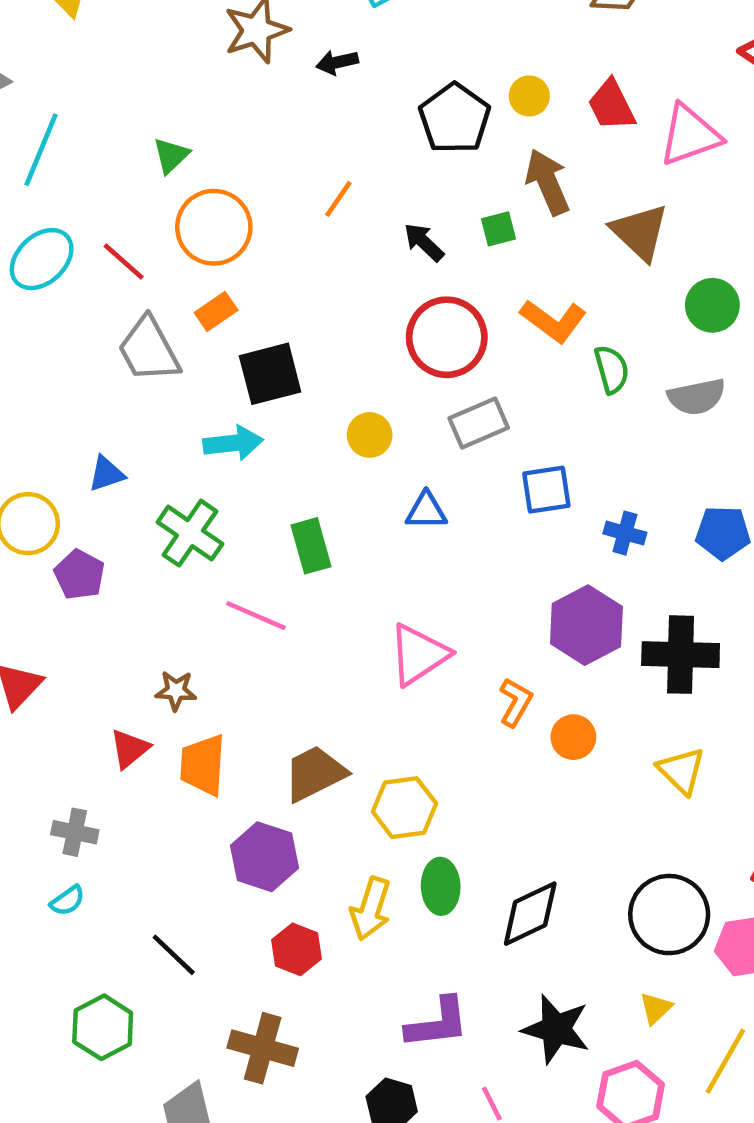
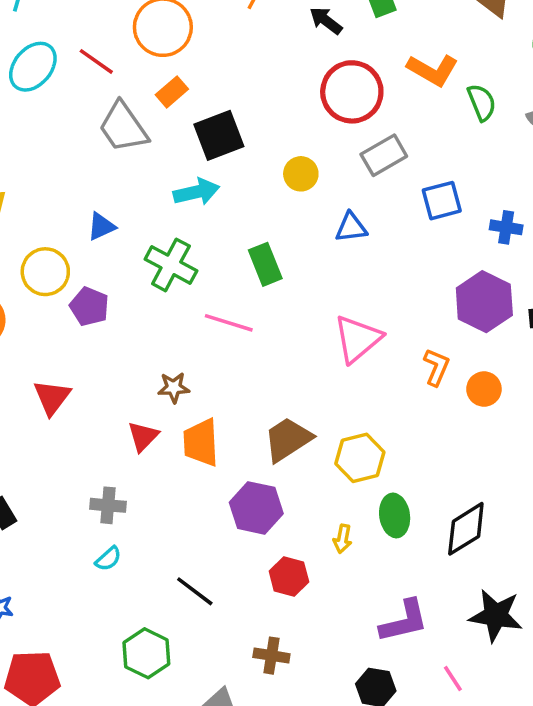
yellow arrow: (371, 909) -> (343, 539), size x0.6
brown cross: (263, 1048) -> (271, 656), size x0.7

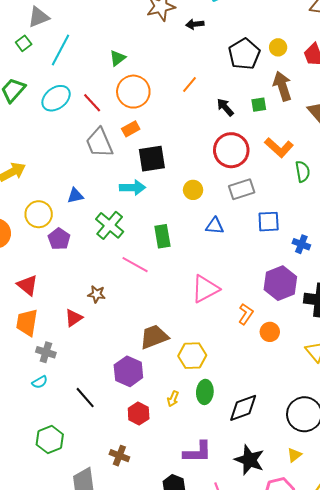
red triangle: (52, 397) -> (27, 285), turned -40
orange trapezoid: (201, 443) -> (27, 323), moved
black line: (195, 591) -> (85, 398), moved

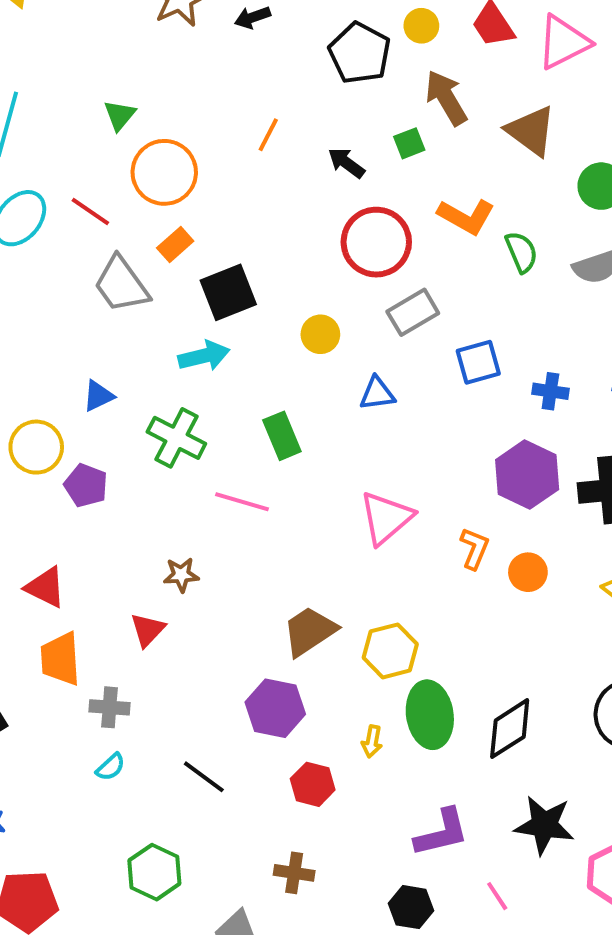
green ellipse: (205, 392) -> (430, 715), size x1.4

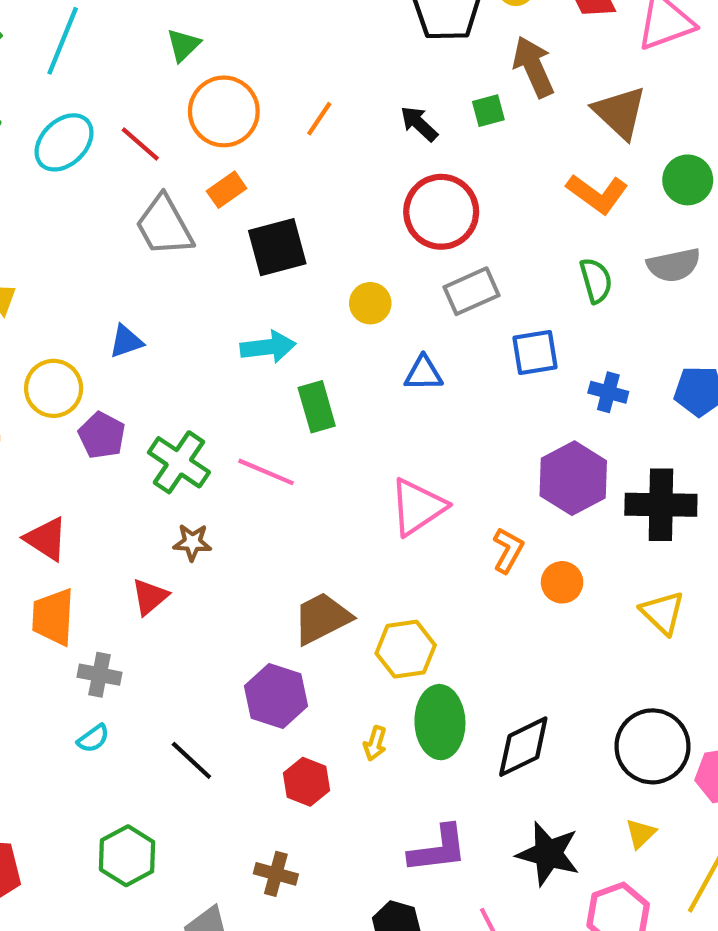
orange line: (268, 135) -> (319, 119), moved
orange L-shape: (466, 216) -> (597, 194), moved
green semicircle: (521, 252) -> (596, 280), moved
cyan arrow: (204, 356) -> (268, 347), moved
green cross: (176, 438) -> (179, 462), moved

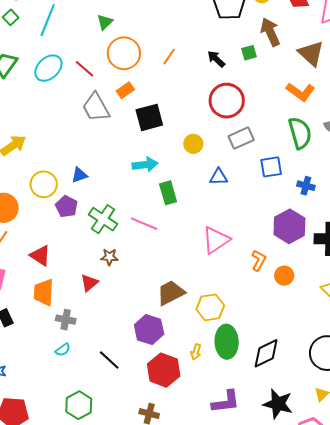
green semicircle: (596, 280) -> (300, 133), size x1.5
blue triangle: (126, 341) -> (79, 175), moved
red hexagon: (307, 782) -> (164, 370), size x1.5

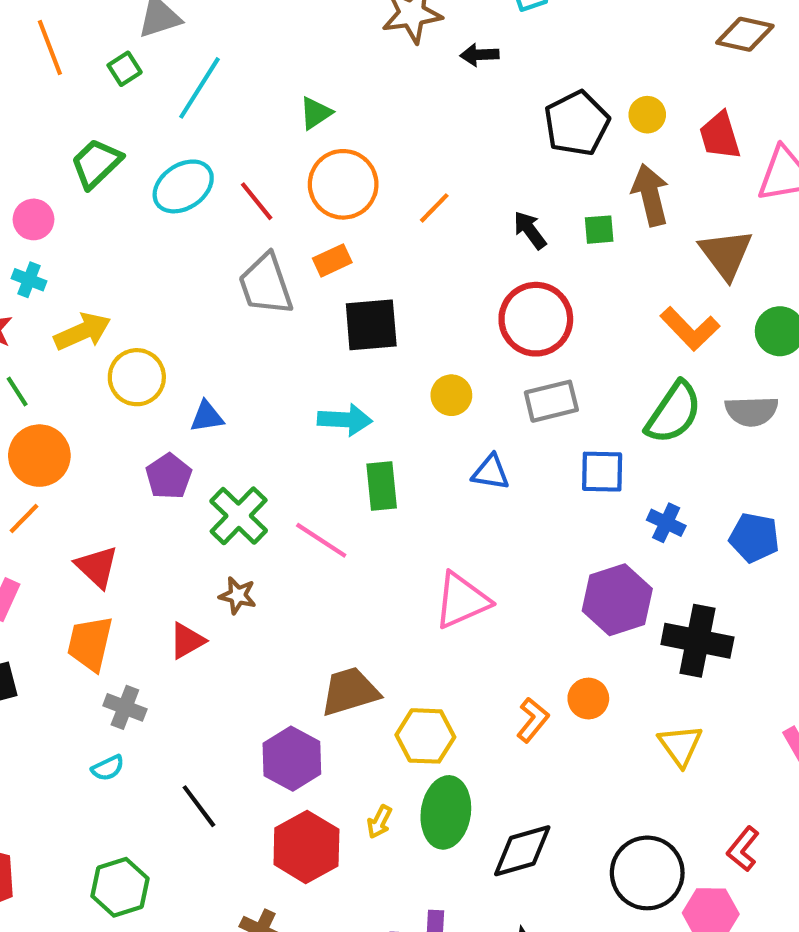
green semicircle: (300, 133) -> (674, 413), turned 40
yellow circle: (44, 184) -> (137, 377), moved
orange L-shape: (259, 260) -> (533, 720), moved

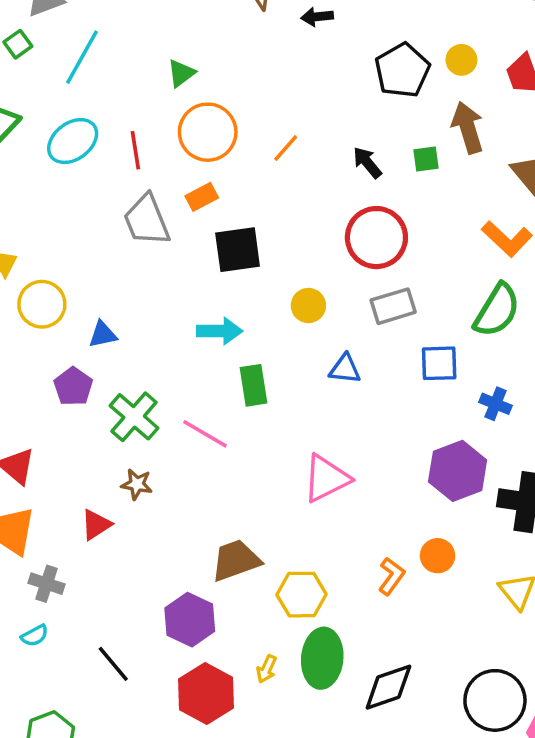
red line: (257, 201) -> (135, 150), turned 33

